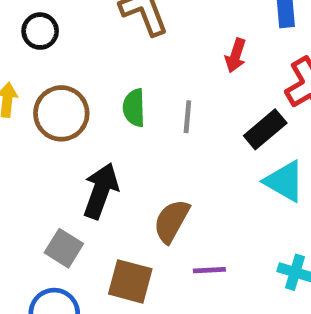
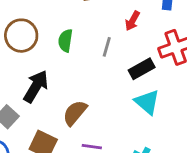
gray line: (187, 117) -> (107, 47), moved

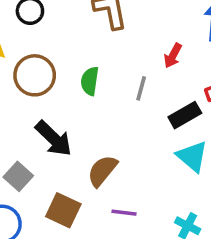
black arrow: (36, 86) -> (54, 139), turned 104

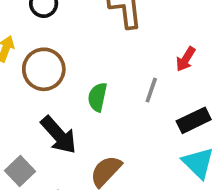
green semicircle: (90, 81) -> (97, 97), moved

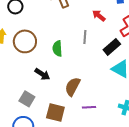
red arrow: (186, 59) -> (99, 16), turned 112
black arrow: (59, 135) -> (42, 74), size x0.7

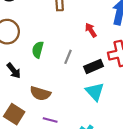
gray line: (85, 37) -> (68, 57), moved
brown semicircle: (73, 87) -> (40, 93), turned -120

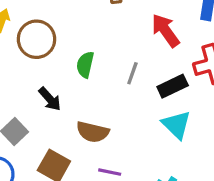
red arrow: (91, 30) -> (165, 30), size x1.5

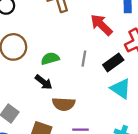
green semicircle: (85, 65) -> (50, 58), turned 72
black arrow: (50, 99) -> (44, 82), moved

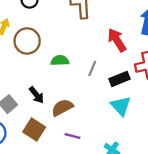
black arrow: (44, 82) -> (36, 95), moved
brown semicircle: (64, 104) -> (62, 108), turned 135

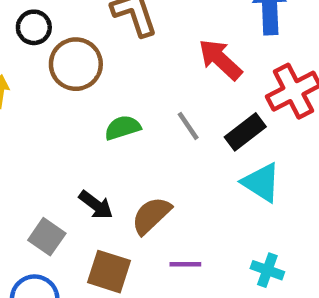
brown circle: (27, 41) -> (76, 64), moved
gray line: (92, 68) -> (188, 126), turned -42

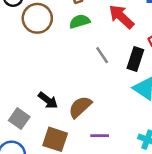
green semicircle: (123, 128) -> (80, 21), moved
black rectangle: (245, 132) -> (135, 59), turned -35

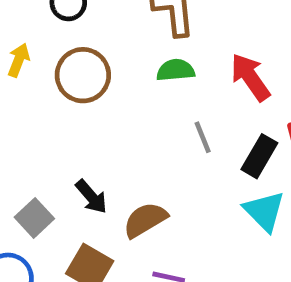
brown circle: (37, 18) -> (83, 75), moved

